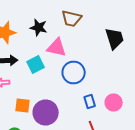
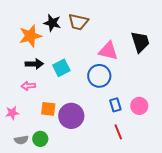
brown trapezoid: (72, 18) -> (78, 22), moved
black star: (39, 28) -> (52, 23), moved
pink triangle: (57, 48) -> (108, 51), moved

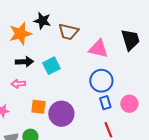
brown trapezoid: (78, 22) -> (68, 32), moved
blue circle: (99, 76) -> (101, 81), moved

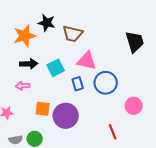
pink triangle: (98, 49) -> (87, 61), moved
blue rectangle: (105, 103) -> (78, 84), moved

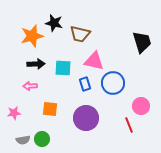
cyan square: (56, 68) -> (63, 68), turned 30
purple circle: (66, 116) -> (86, 118), moved
red line: (113, 132) -> (129, 125), moved

